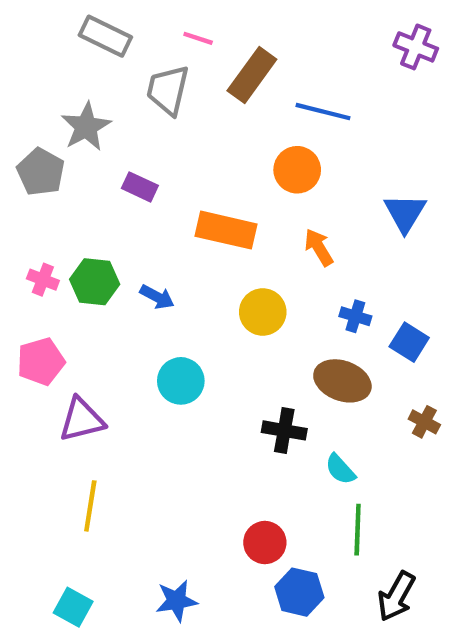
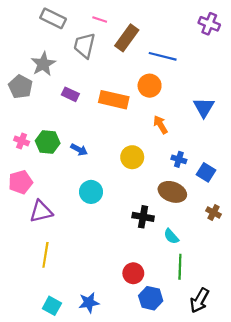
orange rectangle: (226, 230) -> (114, 100), moved
cyan square: (73, 607) -> (52, 306), moved

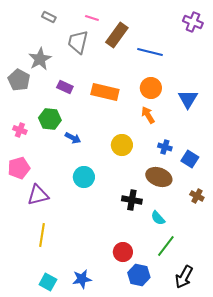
gray rectangle: (53, 18) -> (49, 17), size x0.6
orange circle: (150, 86) -> (151, 88), moved
green hexagon: (48, 142) -> (50, 119), moved
green line: (180, 267) -> (166, 246), turned 35

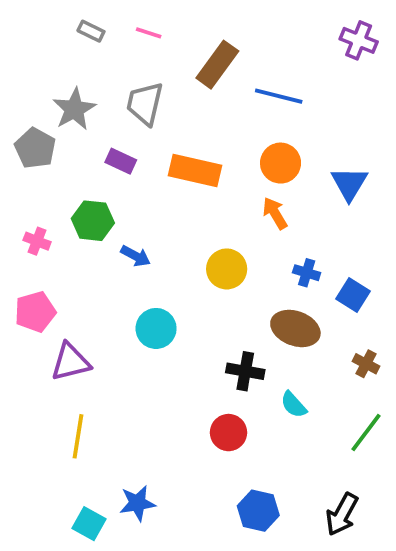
pink line: (92, 18) -> (149, 33), moved
gray trapezoid: (78, 42) -> (145, 104), moved
green line: (166, 246) -> (366, 433), moved
red circle: (123, 252) -> (228, 433), moved
blue star: (82, 279) -> (137, 503), moved

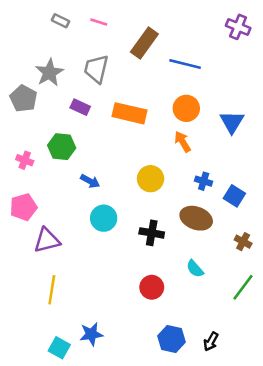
blue arrow: (136, 256) -> (90, 181), moved
black cross: (245, 371) -> (152, 233), moved
black arrow: (342, 514) -> (211, 342), moved, size x0.7

